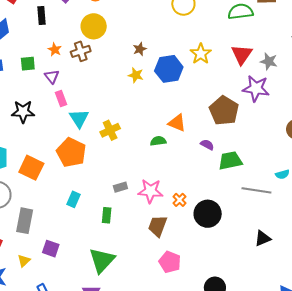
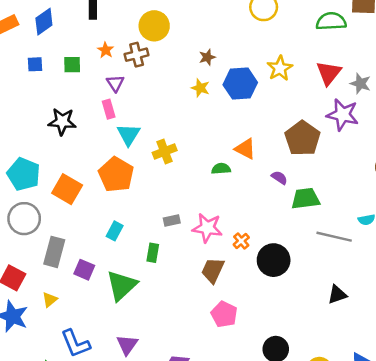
purple triangle: (52, 77) -> (115, 83), moved
purple square: (51, 249) -> (84, 270), moved
green triangle: (102, 260) -> (122, 285), moved

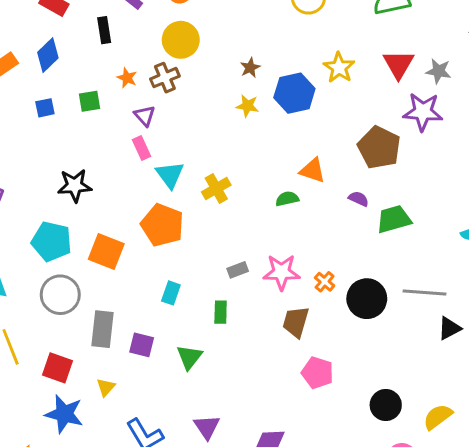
black star: (62, 122) -> (75, 186), moved
gray line: (334, 237) -> (425, 292), moved
green triangle: (122, 285) -> (189, 357), size x0.7

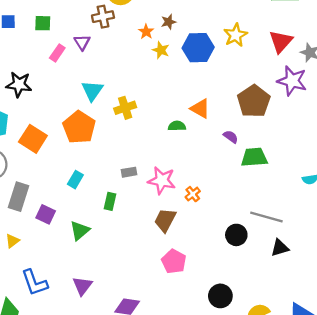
orange star: (127, 78) -> (146, 32), moved
pink rectangle: (142, 148) -> (57, 53), moved, turned 48
black circle: (367, 299) -> (236, 235), moved, size x0.7

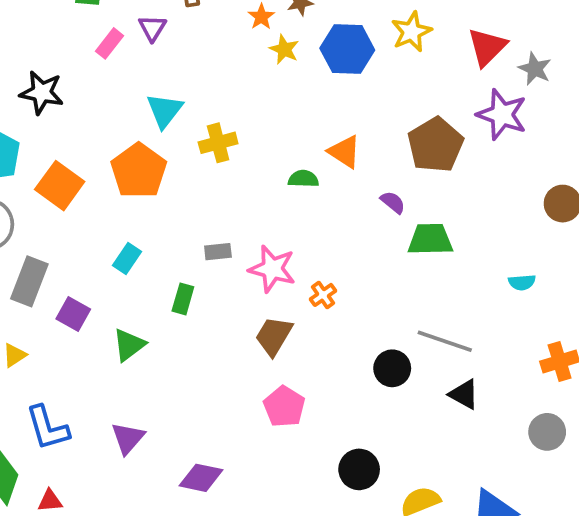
black triangle: (280, 248) -> (464, 394), turned 42

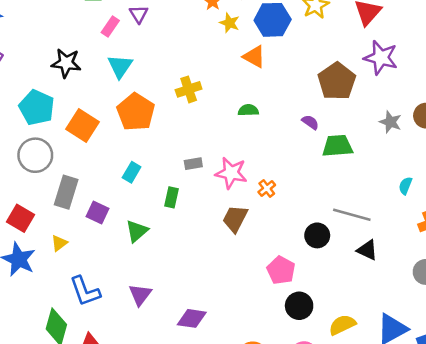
gray star: (535, 69) -> (390, 122), moved
cyan triangle: (165, 110) -> (120, 66), moved
orange triangle: (344, 152) -> (254, 57), moved
cyan semicircle: (522, 282) -> (405, 186), moved, turned 120
pink pentagon: (284, 407) -> (281, 270), moved

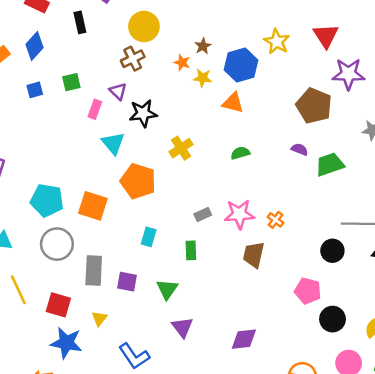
black star: (66, 63) -> (143, 113), moved
purple triangle: (140, 295) -> (182, 327), moved
purple diamond: (192, 318) -> (244, 339), moved

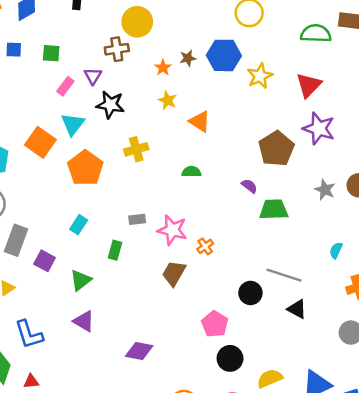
blue hexagon: (241, 65) -> (224, 55), moved
yellow star: (203, 78) -> (167, 100), moved
orange square: (93, 206) -> (40, 142), moved
purple triangle: (182, 327) -> (84, 321), turned -40

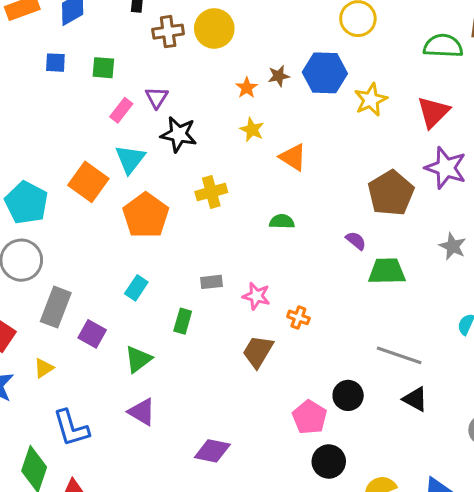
brown cross: (117, 49) -> (168, 32), moved
pink star: (172, 230) -> (256, 296), size x0.7
orange cross: (205, 246) -> (298, 317), turned -35
black circle: (250, 293) -> (348, 395), moved

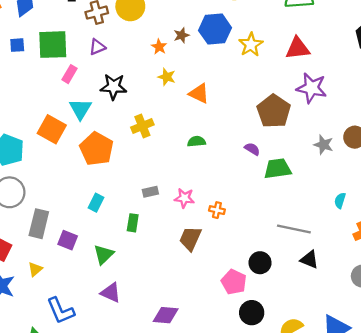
green square: (103, 68) -> (53, 45), size x1.8
purple triangle: (157, 97) -> (97, 47), moved, turned 42
red triangle: (433, 112) -> (298, 48), turned 45

